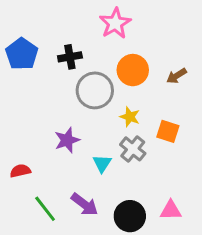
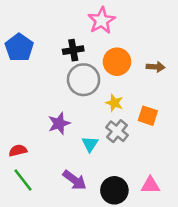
black cross: (70, 57) -> (73, 50), moved
brown arrow: (177, 76) -> (156, 67), turned -144
green line: (45, 209) -> (23, 180), moved

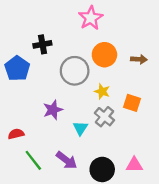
blue pentagon: (19, 48) -> (17, 68), moved
black cross: (73, 50) -> (42, 44), moved
green line: (23, 180) -> (33, 160), moved

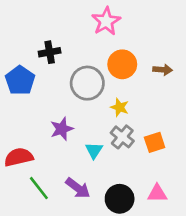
orange square: (132, 103) -> (155, 142), moved, turned -36
red semicircle: (16, 134) -> (19, 157), size x1.5

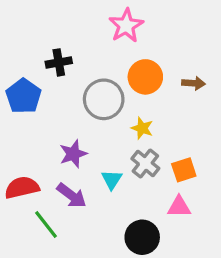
purple arrow: (78, 188) -> (72, 196), moved
pink triangle: (157, 193) -> (179, 207), moved

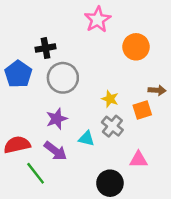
orange circle: (145, 77) -> (136, 47), moved
brown arrow: (193, 83) -> (157, 90), moved
gray circle: (104, 99) -> (63, 78), moved
orange square: (184, 170) -> (142, 110), moved
cyan triangle: (112, 180) -> (86, 139), turned -49

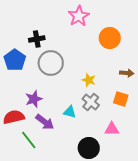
orange square: (142, 110) -> (121, 99), moved, turned 35
purple star: (57, 119) -> (34, 99), moved

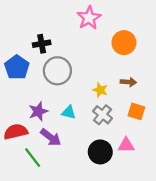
brown arrow: (127, 73) -> (128, 82), moved
cyan triangle: (70, 112) -> (69, 112), moved
black circle: (89, 148) -> (100, 152), moved

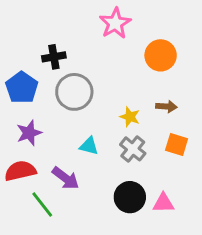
purple star: (38, 111) -> (29, 133), moved
pink triangle: (126, 145) -> (163, 203), moved

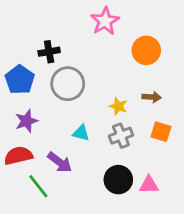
gray cross: (133, 149) -> (121, 136), turned 30

